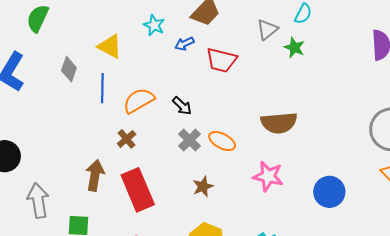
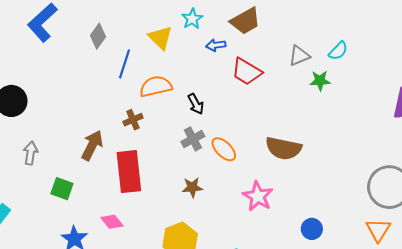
yellow triangle: (110, 46) -> (160, 38), moved
green star: (294, 48) -> (320, 81), turned 30
blue circle: (329, 192) -> (312, 229), size x0.7
gray arrow: (38, 201) -> (31, 153), size x0.7

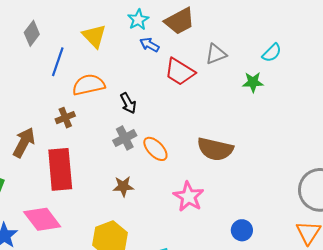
cyan star: (192, 19) -> (138, 20), moved
blue arrow: (216, 45) -> (150, 45), turned 36
gray triangle: (299, 56) -> (216, 54), moved
pink diamond: (112, 222) -> (42, 219), size x1.6

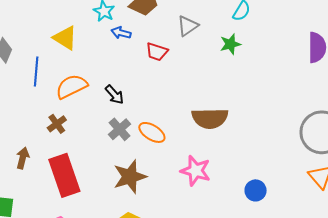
red trapezoid: (180, 72) -> (157, 52), size x0.7
brown arrow: (24, 142) -> (23, 158), size x0.7
brown star: (123, 186) -> (130, 177), size x1.6

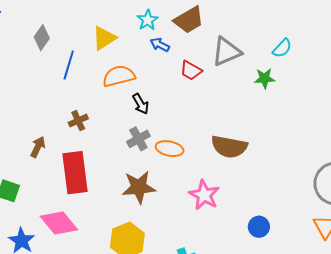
gray triangle: (188, 26) -> (226, 52), size x1.4
yellow triangle: (65, 38) -> (104, 38), turned 44
orange semicircle: (72, 86) -> (119, 76), moved
orange ellipse: (152, 132) -> (170, 149), turned -32

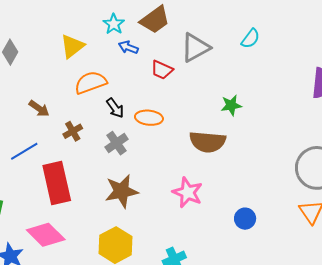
blue line: (69, 65) -> (24, 151), moved, turned 48
green star: (265, 78) -> (231, 105), moved
brown cross: (78, 121) -> (73, 131), moved
brown arrow: (38, 147) -> (39, 109), moved, turned 105
orange ellipse: (170, 149) -> (149, 118), moved

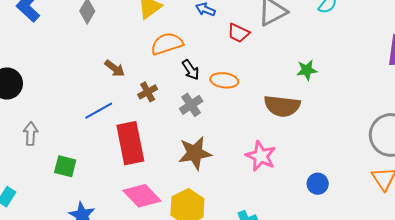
pink diamond: (46, 235) -> (142, 196), moved

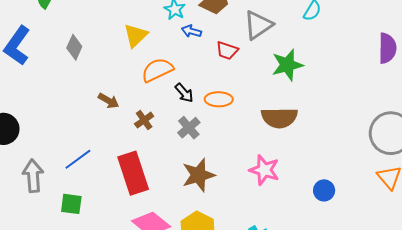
green star: (307, 70) -> (287, 65), moved, size x1.5
blue line: (99, 111) -> (78, 159), moved
gray arrow: (31, 134) -> (33, 176), size x1.4

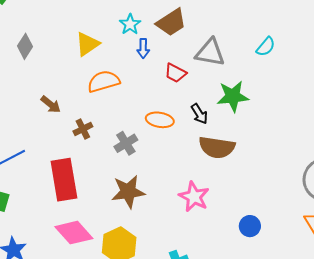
gray triangle: (258, 25) -> (210, 52), turned 36
blue arrow: (191, 31) -> (143, 48), turned -114
black arrow: (184, 93) -> (199, 114), moved

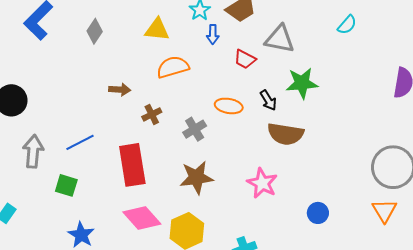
yellow triangle: (87, 44) -> (157, 30), turned 40
cyan semicircle: (266, 47) -> (347, 25), moved
brown arrow: (51, 104) -> (120, 90), turned -35

